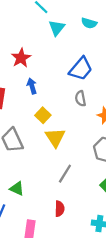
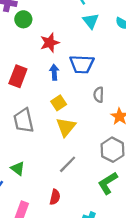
cyan triangle: (57, 28) -> (91, 21), turned -30
blue trapezoid: (81, 69) -> (82, 64), moved, turned 40

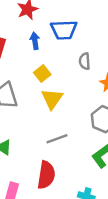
gray line: (68, 164) -> (57, 139), turned 30
red semicircle: (55, 197) -> (46, 175), size x1.6

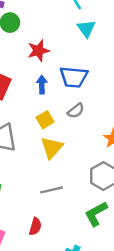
gray semicircle: (85, 61) -> (76, 111), moved, turned -133
red semicircle: (46, 175) -> (35, 226), size x0.6

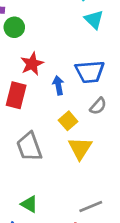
red star: (38, 51) -> (32, 64), moved
gray line: (51, 190) -> (91, 207), moved

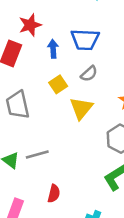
yellow triangle: (80, 148) -> (81, 108), moved
gray line: (91, 207) -> (37, 154), moved

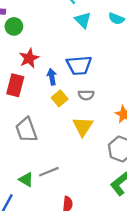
gray semicircle: (89, 74) -> (86, 95), turned 49
yellow square: (58, 84) -> (60, 98), moved

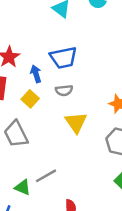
gray semicircle: (86, 95) -> (64, 90), moved
yellow square: (60, 98) -> (30, 99), moved

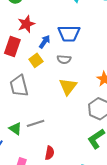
blue arrow: (36, 74) -> (45, 42), turned 40

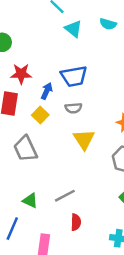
red star: (26, 24) -> (21, 74), turned 30
gray line: (36, 123) -> (65, 196), moved

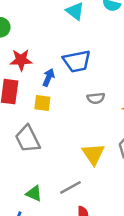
gray semicircle: (73, 108) -> (96, 98), moved
yellow square: (40, 115) -> (42, 103), turned -35
yellow triangle: (84, 139) -> (93, 154), moved

